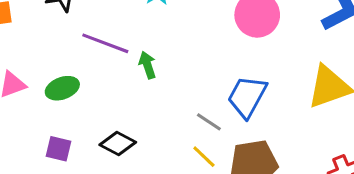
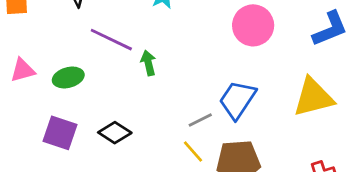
gray line: (209, 122) -> (200, 120), turned -65
purple square: (59, 149) -> (60, 133), size x1.4

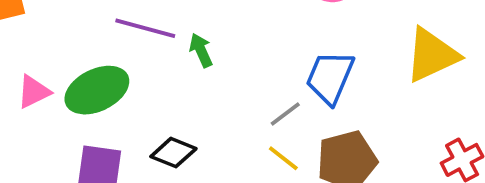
green ellipse: (68, 77) -> (97, 90), size x1.5

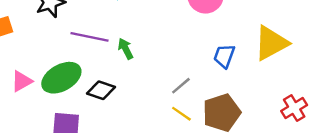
blue trapezoid: (330, 77) -> (224, 56), moved, size x0.7
black diamond: (173, 153) -> (101, 90), moved

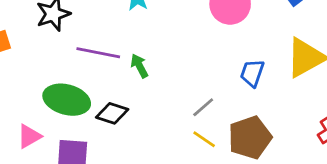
green ellipse: (61, 78) -> (67, 100), turned 45
pink triangle: (22, 81) -> (29, 136), moved

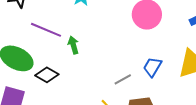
gray line: (203, 107) -> (123, 79), moved

